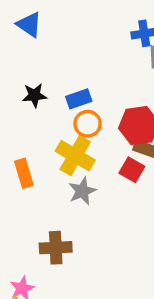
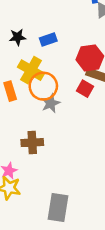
orange circle: (88, 124) -> (43, 86), moved, size x1.5
yellow cross: (75, 156) -> (31, 70), moved

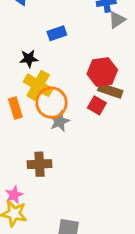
black star: (18, 37) -> (29, 59), moved
blue rectangle: (48, 40) -> (57, 33), moved

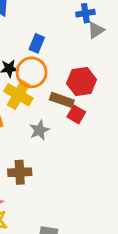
blue rectangle: (57, 33) -> (37, 43), turned -48
brown rectangle: (110, 91) -> (62, 100), moved
orange circle: (51, 103) -> (32, 72), moved

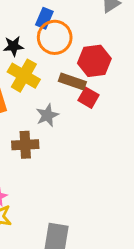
orange circle: (32, 72) -> (55, 37), moved
brown cross: (20, 172) -> (25, 145), moved

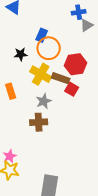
yellow cross: (24, 76) -> (41, 74), moved
brown cross: (25, 145) -> (39, 122), moved

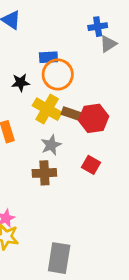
blue rectangle: (42, 35) -> (48, 57), turned 64
red hexagon: (76, 64) -> (94, 118), moved
red square: (72, 89) -> (91, 165), moved

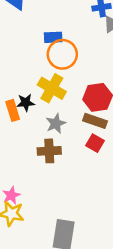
black star: (20, 82) -> (26, 103), moved
brown rectangle: (74, 114) -> (95, 121), moved

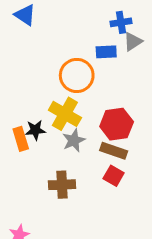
blue rectangle: (53, 37) -> (106, 52), moved
gray star: (56, 124) -> (74, 140), moved

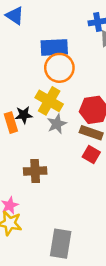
blue rectangle: (106, 52) -> (54, 47), moved, size x1.5
brown cross: (62, 185) -> (35, 171), moved

